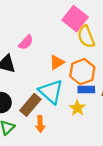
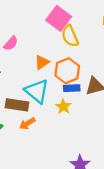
brown rectangle: (30, 105) -> (17, 105), turned 60
orange arrow: (40, 124) -> (27, 123), turned 63

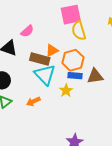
pink square: (59, 18) -> (71, 15), turned 35
brown rectangle: (17, 105) -> (40, 59), moved

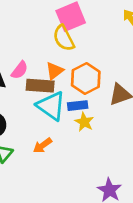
pink semicircle: (27, 31) -> (20, 70), moved
yellow semicircle: (79, 31) -> (64, 38), moved
blue rectangle: (75, 76) -> (78, 106), moved

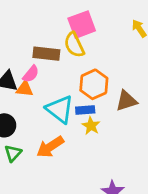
orange triangle: (55, 71) -> (25, 89), moved, turned 42
brown rectangle: (40, 86) -> (46, 54), moved
orange arrow: (42, 145) -> (50, 147), size x1.5

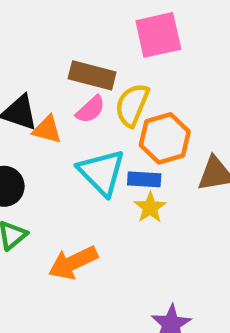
yellow semicircle: (74, 45) -> (132, 105), moved, turned 40
pink semicircle: (31, 74) -> (90, 109), moved
orange arrow: (50, 147) -> (73, 263), moved

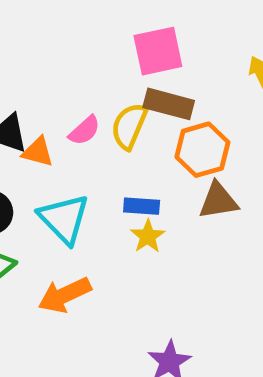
brown rectangle: (92, 75) -> (169, 104), moved
orange hexagon: (165, 138) -> (202, 150), moved
cyan triangle: (102, 172) -> (64, 219), moved

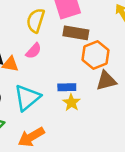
yellow semicircle: (129, 126) -> (36, 20), moved
cyan triangle: (64, 219) -> (27, 98), turned 40

